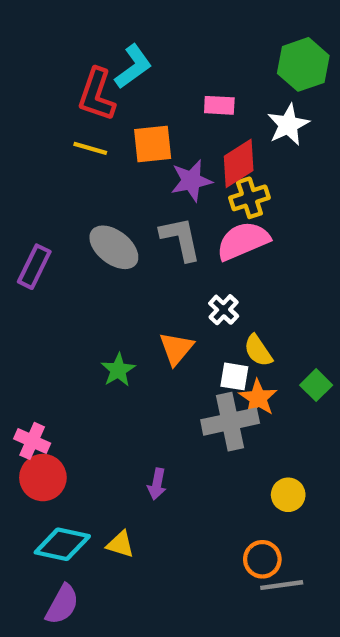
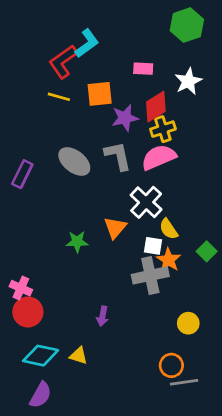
green hexagon: (303, 64) -> (187, 25), moved
red L-shape: (97, 95) -> (63, 62), turned 36
white cross: (224, 310) -> (146, 202), size x1.6
green star: (118, 370) -> (77, 242), turned 30

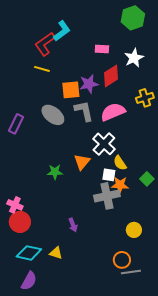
orange square: (100, 94) -> (71, 90), moved
yellow cross: (163, 129) -> (145, 98), moved
orange star: (169, 260) -> (120, 185), turned -30
purple arrow: (102, 316) -> (73, 225), turned -32

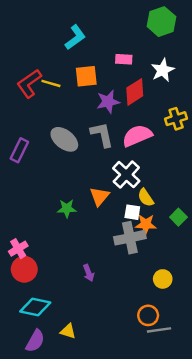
red L-shape: (45, 44) -> (29, 83), moved
orange square: (71, 90) -> (86, 76), moved
pink cross: (15, 205) -> (18, 249), turned 35
yellow triangle: (56, 253) -> (68, 331), moved

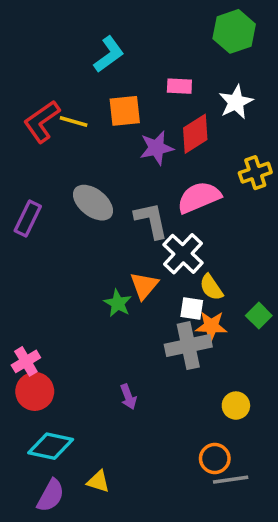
gray L-shape: (102, 134) -> (151, 220), moved
green star: (67, 209) -> (118, 303), moved, turned 30

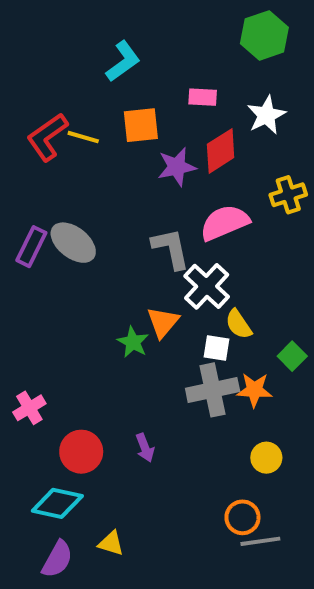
gray ellipse: (93, 203) -> (73, 243), moved
orange star: (211, 326) -> (254, 390), moved
red circle: (35, 391) -> (81, 452), moved

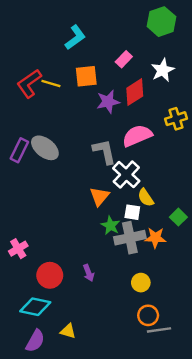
pink rectangle: (203, 97) -> (124, 59), turned -49
green star: (133, 342) -> (110, 226), moved
yellow circle: (266, 458) -> (141, 283), moved

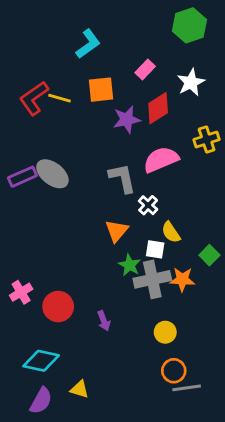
purple rectangle: (19, 150) -> (22, 177), turned 40
white cross: (126, 175) -> (148, 205), size x0.6
red circle: (50, 275) -> (58, 307), moved

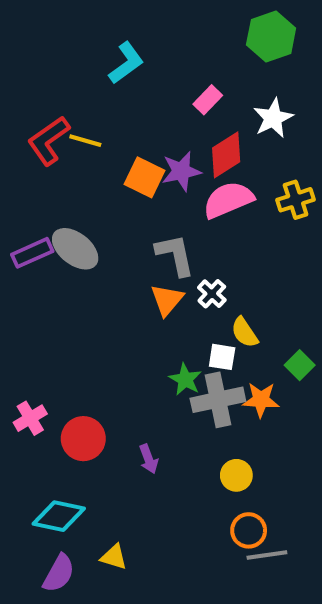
orange square: (101, 90) -> (145, 177), moved, turned 32
pink semicircle: (161, 160) -> (228, 200), moved
orange triangle: (117, 231) -> (167, 300), moved

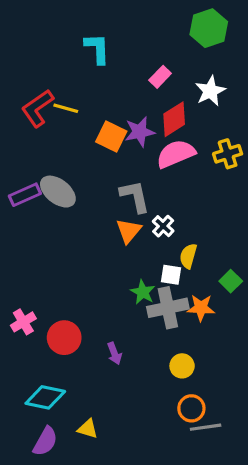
cyan L-shape: (126, 63) -> (97, 49), turned -56
yellow semicircle: (245, 332) -> (188, 256), turned 50

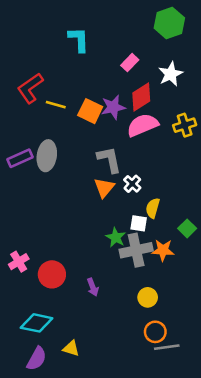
yellow line: (66, 108) -> (56, 105), moved
gray ellipse: (58, 192) -> (47, 156), turned 60

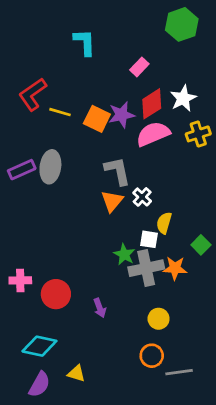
white star: (171, 74) -> (183, 98), moved
pink cross: (19, 262) -> (20, 280), turned 30
orange circle: (155, 332) -> (152, 356), moved

